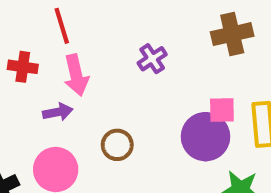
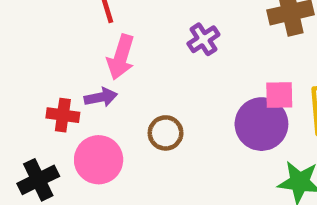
red cross: (23, 67) -> (63, 115), moved
pink arrow: (76, 75) -> (121, 57), turned 30

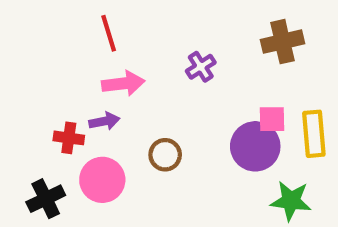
pink arrow: (121, 57) -> (123, 83), turned -114

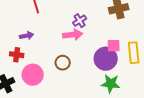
pink arrow: (123, 83) -> (73, 35), moved
purple arrow: (104, 121) -> (27, 36), moved
green star: (291, 201) -> (111, 84), moved

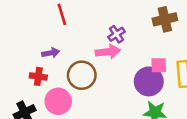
brown circle: (63, 63) -> (82, 75), moved, size x1.5

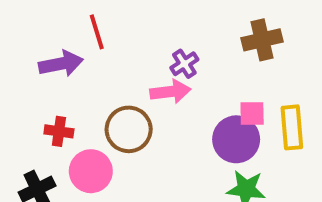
purple arrow: (51, 53) -> (61, 64), moved, size x1.5

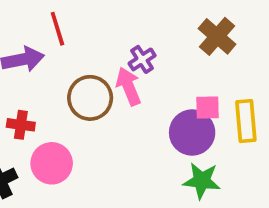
brown cross: (262, 40) -> (217, 36), turned -36
pink arrow: (170, 92) -> (129, 86), turned -105
brown circle: (129, 129) -> (90, 98), moved

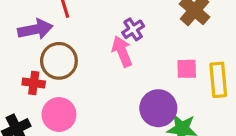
brown circle: (90, 98) -> (59, 61), moved
purple circle: (192, 133) -> (158, 108), moved

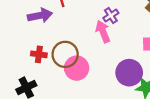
brown circle: (59, 61) -> (65, 54), moved
pink circle: (59, 115) -> (77, 68), moved

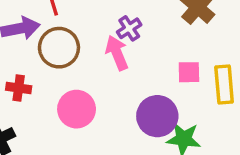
brown circle: (65, 54) -> (59, 48), moved

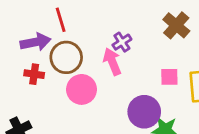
red cross: (19, 88) -> (34, 74), moved
pink circle: (77, 109) -> (82, 89), moved

